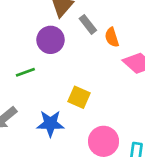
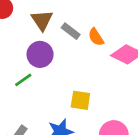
green line: (25, 72) -> (23, 80), moved

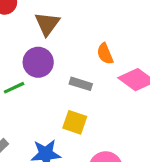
gray rectangle: (71, 31) -> (81, 84), moved, turned -30

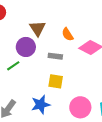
brown triangle: (47, 24) -> (37, 28), moved

